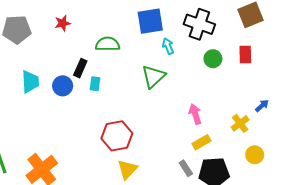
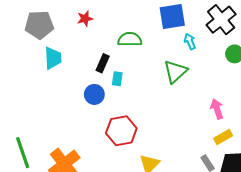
black cross: (199, 24) -> (221, 20), turned 32
cyan trapezoid: (30, 82) -> (53, 58), moved
blue circle: (63, 86) -> (94, 94), moved
red hexagon: (117, 136) -> (121, 131), moved

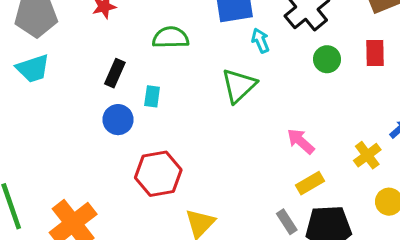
cyan trapezoid: (53, 58) -> (33, 68), moved, turned 75
black rectangle: (103, 63) -> (115, 73), moved
pink arrow: (217, 109) -> (301, 141), turned -30

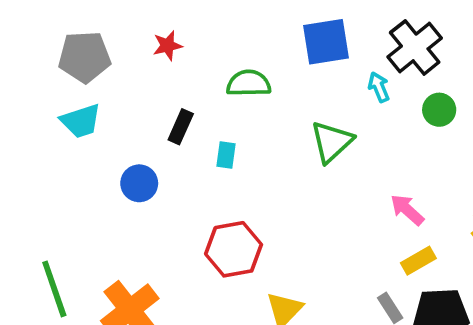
cyan arrow: (260, 41) -> (379, 87), moved
blue circle: (118, 120) -> (139, 183), moved

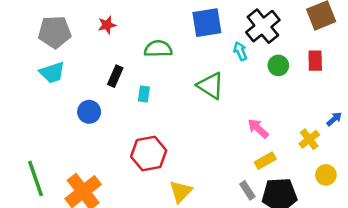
green triangle: (332, 142) -> (210, 86), turned -44

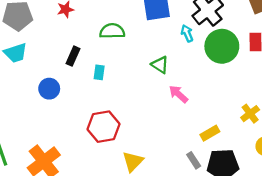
green circle: (278, 65) -> (222, 46), size x1.8
green triangle: (210, 86) -> (160, 65), size x0.7
pink arrow: (258, 128) -> (178, 94), moved

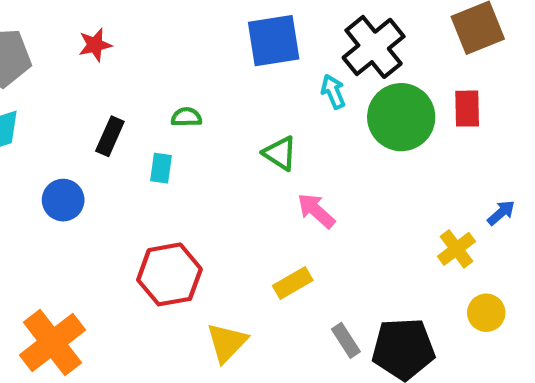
green semicircle: (112, 31) -> (186, 117), moved, size x0.6
yellow rectangle: (210, 133) -> (293, 283), moved

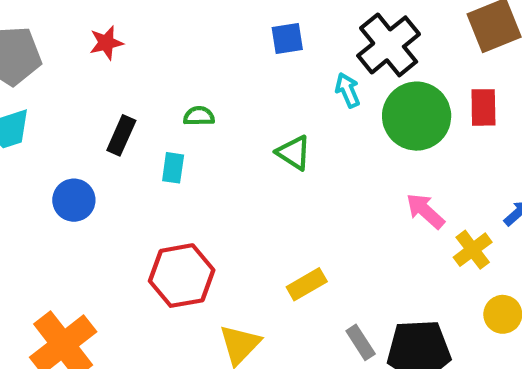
blue square: (274, 41) -> (287, 38), size x0.6
pink arrow: (316, 211) -> (425, 211), moved

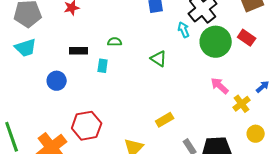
red rectangle: (483, 107) -> (247, 38), turned -54
black rectangle: (121, 135) -> (79, 51), turned 66
red hexagon: (182, 276) -> (87, 126), moved

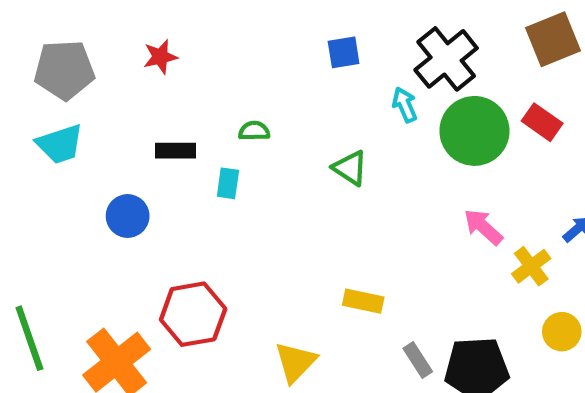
yellow rectangle: (165, 120) -> (363, 301), turned 42

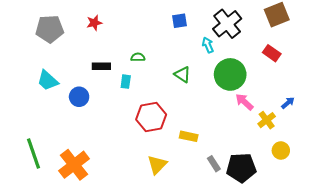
green circle: (474, 131) -> (230, 74), moved
cyan trapezoid: (60, 144) -> (48, 81), moved, turned 60
red hexagon: (193, 314) -> (151, 117), moved

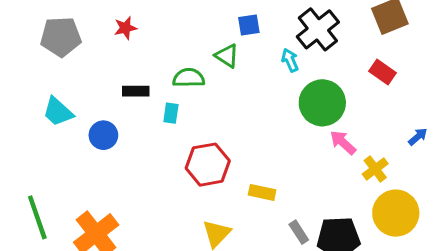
green semicircle: (138, 57) -> (189, 78), size x1.5
green triangle: (182, 74) -> (227, 56), moved
blue arrow: (288, 103) -> (418, 137), moved
yellow circle: (281, 150) -> (396, 213), size x1.8

